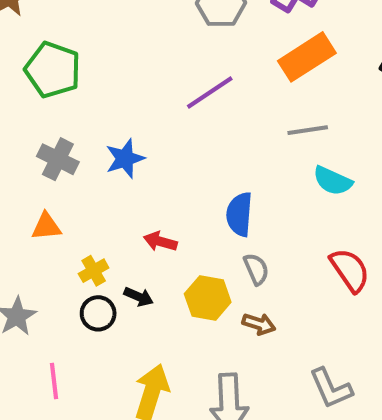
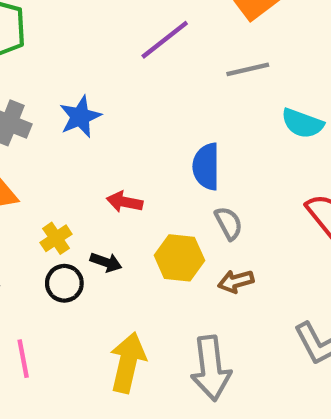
gray line: (308, 130) -> (248, 69), moved
brown arrow: (259, 324) -> (236, 281), turned 152

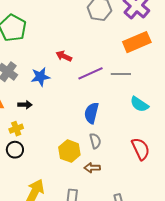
purple line: (165, 40) -> (91, 73), moved
red arrow: (125, 202) -> (64, 56), moved
black arrow: (106, 262) -> (25, 105), moved, turned -32

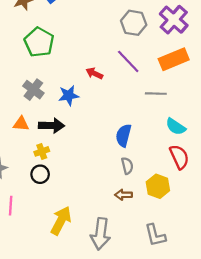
purple line: (91, 73) -> (128, 61), moved, turned 70
black arrow: (25, 105) -> (52, 126), size x1.6
red semicircle: (141, 149) -> (179, 157), moved
yellow hexagon: (69, 151) -> (158, 186), moved

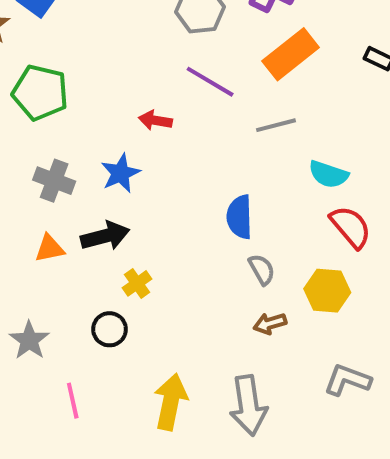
yellow cross: (42, 151) -> (137, 283), moved
gray L-shape: (155, 235) -> (347, 380), turned 140

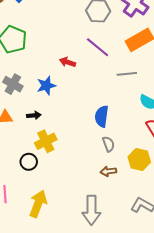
black arrow: (105, 236) -> (34, 115), size x0.6
yellow cross: (137, 283) -> (46, 141), size x1.5
yellow arrow: (171, 402) -> (38, 204), moved

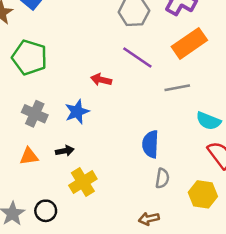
gray semicircle: (109, 144) -> (162, 178), turned 35
black circle: (29, 162) -> (46, 211), moved
brown arrow: (108, 171) -> (149, 219), moved

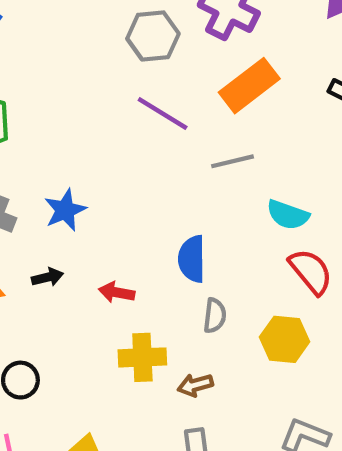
red arrow: (101, 80) -> (117, 292), moved
yellow cross: (83, 182) -> (142, 357), moved, turned 32

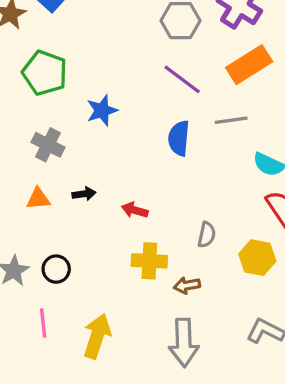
blue star: (65, 210) -> (102, 110), moved
blue semicircle: (192, 259) -> (179, 138), moved

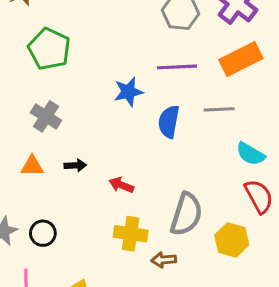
purple line: (182, 79) -> (177, 67), turned -45
blue star: (102, 110) -> (128, 92), moved
gray semicircle: (207, 235) -> (186, 214), size x1.8

